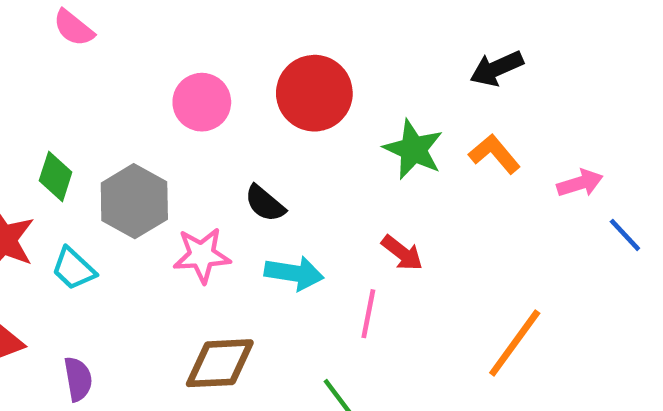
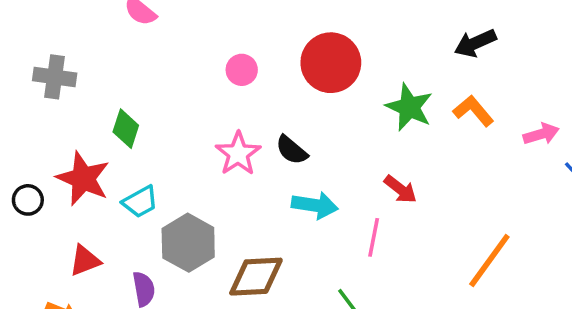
pink circle: (202, 102) -> (242, 70), size x0.7
gray hexagon: (134, 201) -> (188, 243), moved
pink star: (202, 255) -> (238, 154), moved, turned -30
cyan trapezoid: (74, 269) -> (140, 202), turned -72

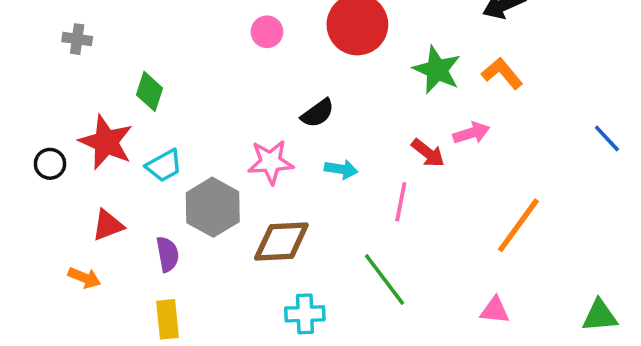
gray cross: (55, 77) -> (77, 39), size x0.7
pink arrow: (541, 134) -> (471, 133), moved
black semicircle: (292, 150) -> (318, 113), turned -76
pink star: (238, 154) -> (271, 162), moved, turned 30
cyan arrow: (315, 205) -> (341, 169), size x0.7

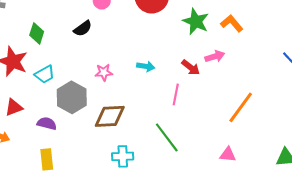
black semicircle: (318, 113) -> (83, 28), moved
pink star: (271, 162) -> (104, 72), size x0.7
cyan arrow: (341, 169) -> (146, 66), moved
purple semicircle: (168, 254) -> (47, 123), turned -66

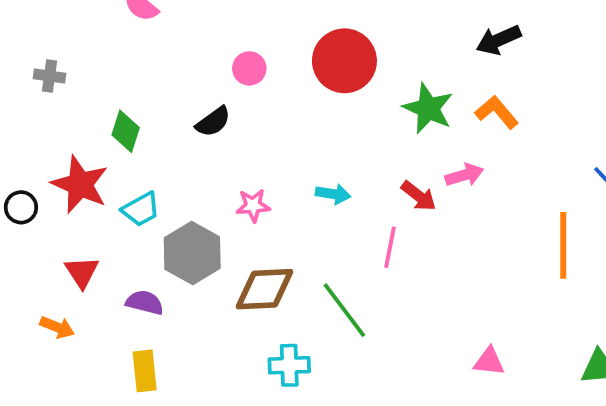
red triangle: (14, 107) -> (82, 272), turned -42
orange line: (241, 107) -> (563, 245), moved, turned -36
green line: (167, 137) -> (344, 310), moved

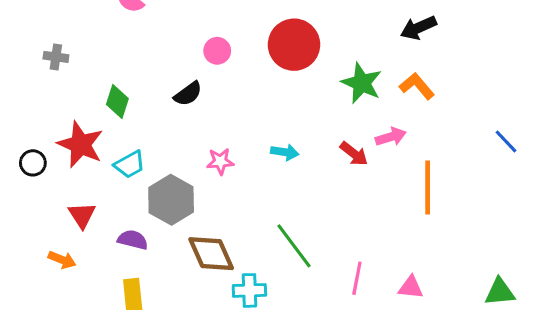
orange line: (563, 245) -> (428, 188), moved
pink line: (390, 247) -> (357, 278), moved
brown diamond: (265, 289) -> (211, 254), moved, turned 69

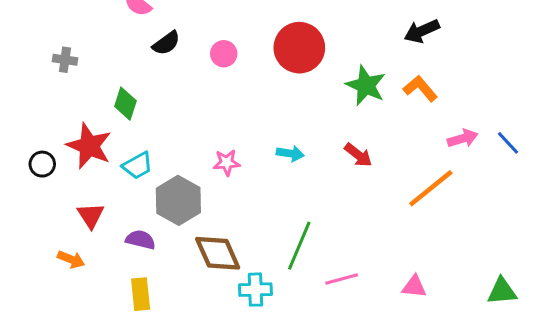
black semicircle: (188, 94) -> (166, 43), moved
pink arrow: (391, 137) -> (463, 138), moved
orange line: (428, 188) -> (431, 188), turned 51
green line: (294, 246) -> (299, 246), turned 60
pink line: (357, 278) -> (342, 279), moved, turned 64

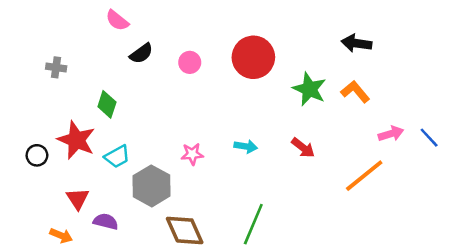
black arrow: (422, 31) -> (356, 43), turned 32
purple semicircle: (141, 240) -> (106, 222), moved

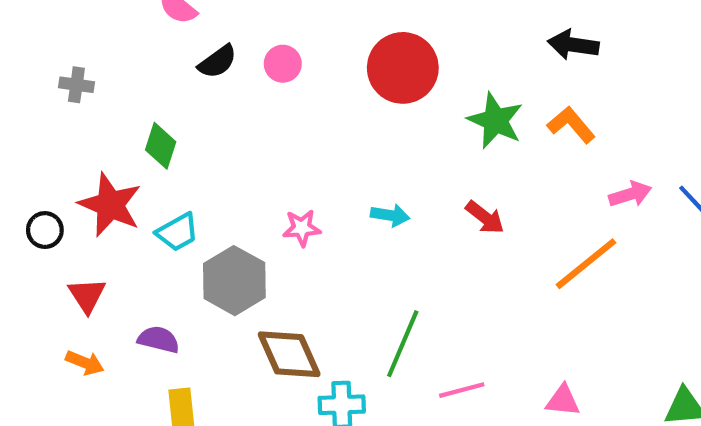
pink circle: (190, 62) -> (283, 64), moved
red triangle: (78, 199) -> (87, 295), moved

